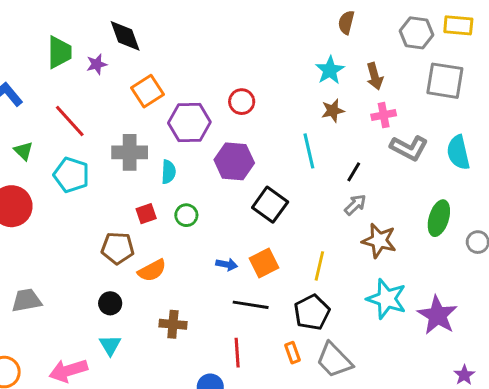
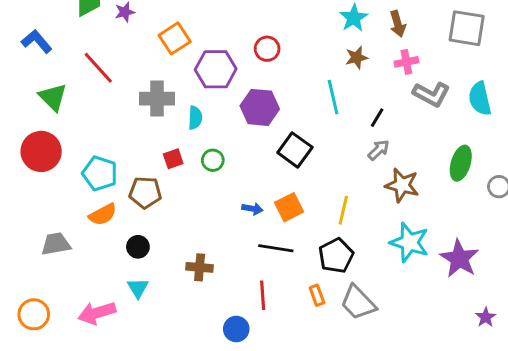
green triangle: (24, 151) -> (53, 97), size x1.5
cyan pentagon: (71, 175) -> (100, 173), moved
orange semicircle: (152, 270) -> (103, 215), moved

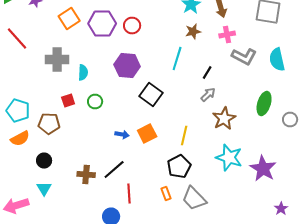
purple hexagon: (216, 69) -> (102, 24), moved
cyan line: (333, 97) -> (177, 58), turned 30
brown star: (402, 185) -> (224, 118), turned 30
black line: (276, 248) -> (114, 170), moved, turned -50

